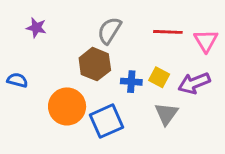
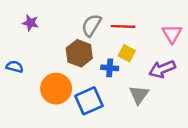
red line: (168, 32) -> (123, 26), moved
yellow square: (159, 77) -> (127, 53), moved

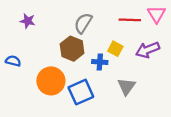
red line: (123, 26) -> (130, 20), moved
pink triangle: (172, 34) -> (156, 14), moved
purple arrow: (162, 69) -> (148, 50), moved

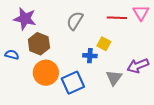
purple star: (28, 21) -> (25, 19), size x1.6
brown hexagon: (72, 49) -> (39, 44), moved
purple arrow: (148, 50) -> (138, 66), moved

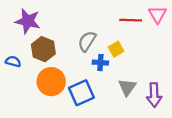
gray semicircle: (75, 21) -> (87, 41), moved
yellow square: (104, 44) -> (116, 49), turned 32
purple arrow: (138, 66) -> (154, 95), moved, turned -70

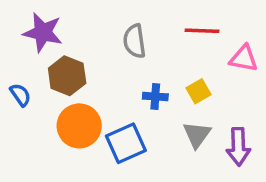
pink triangle: (157, 14) -> (244, 58), moved, turned -48
gray semicircle: (87, 41) -> (135, 41), moved, turned -40
yellow square: (116, 49) -> (199, 91), moved
blue semicircle: (13, 61) -> (20, 95), turned 40

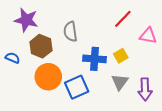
red line: (202, 31) -> (123, 19), turned -48
gray semicircle: (135, 41) -> (70, 32), moved
blue semicircle: (20, 95) -> (13, 58), turned -32
blue cross: (155, 97) -> (95, 59), size x1.5

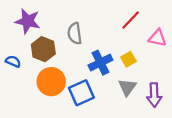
blue cross: (95, 59) -> (100, 63), turned -30

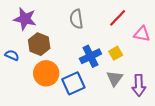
gray semicircle: (75, 33) -> (76, 19), moved

